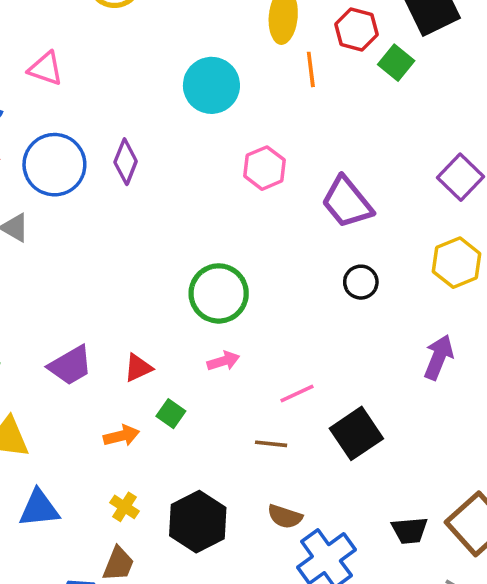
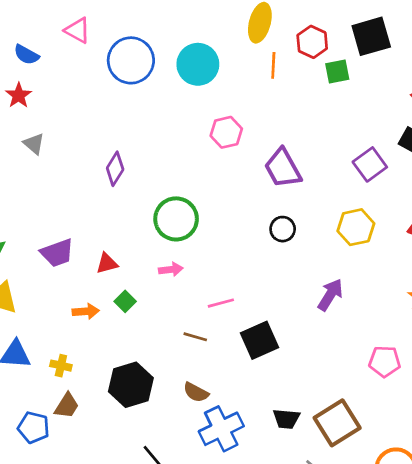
green square: (396, 63) -> (337, 71), turned 30
purple diamond: (126, 162) -> (115, 169), moved
blue circle: (54, 165) -> (131, 60), moved
yellow cross: (124, 507) -> (61, 366), moved, turned -30

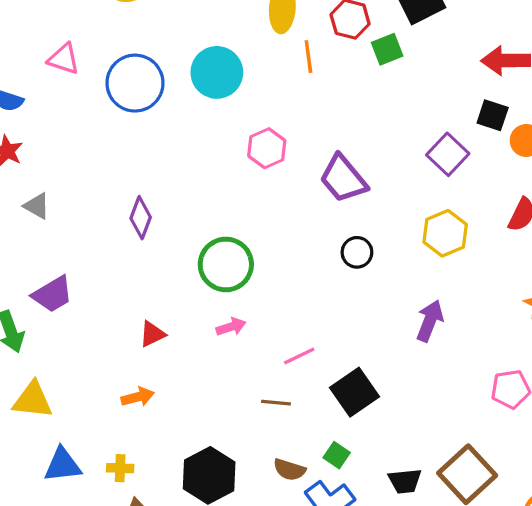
purple trapezoid: (57, 253) -> (53, 294), moved
green square: (125, 301) -> (337, 455), moved

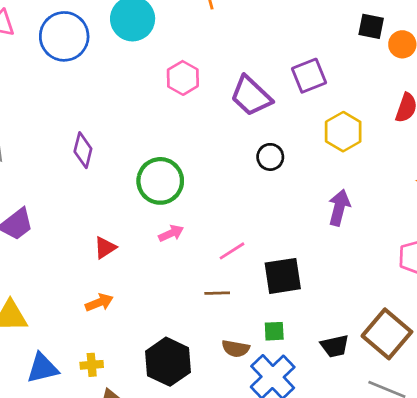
purple square: (448, 154) -> (309, 76), moved, turned 32
black square: (355, 392) -> (283, 276), turned 33
green square: (337, 455) -> (274, 331), turned -30

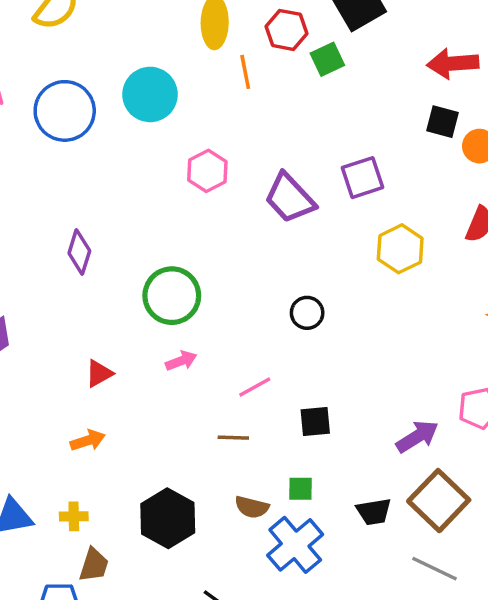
black circle: (270, 157) -> (307, 313), moved
purple arrow: (339, 208) -> (417, 437), moved, turned 40
black square: (283, 276) -> (315, 421), size x0.7

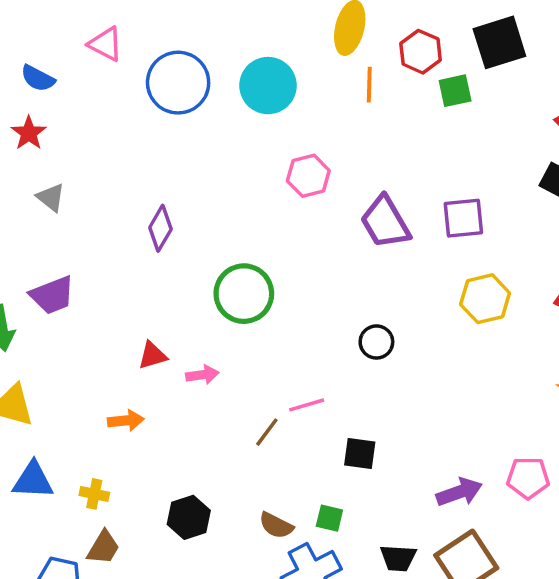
pink arrow: (181, 361) -> (202, 375), moved
brown line: (233, 438) -> (267, 432), moved, turned -68
black hexagon: (168, 518) -> (189, 517), size x0.7

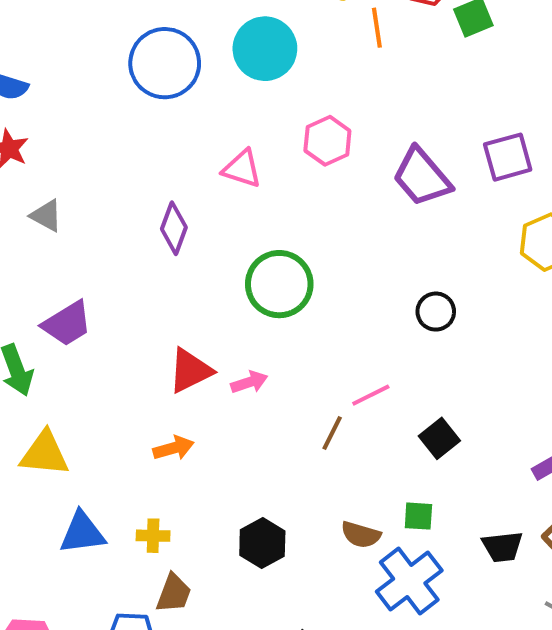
pink triangle: (106, 44) -> (242, 169), moved
red triangle: (153, 355) -> (190, 371), size x1.4
black square: (360, 454) -> (439, 438), turned -36

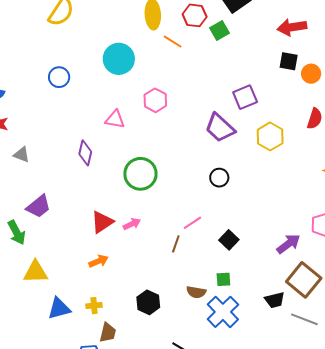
orange line: (377, 28) -> (173, 42), turned -42
blue circle: (165, 63) -> (59, 77), moved, size x0.6
purple trapezoid: (422, 177) -> (220, 128), moved
black trapezoid: (503, 547) -> (275, 300), moved

